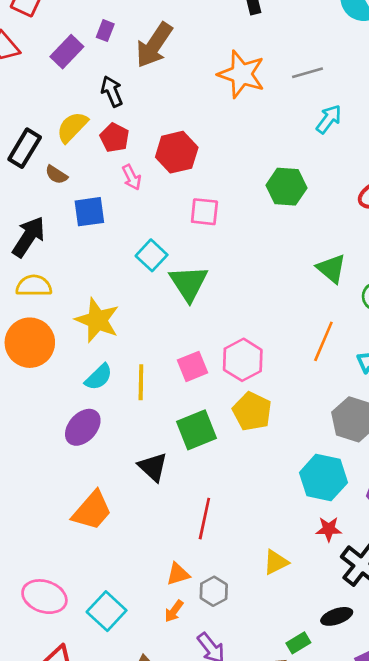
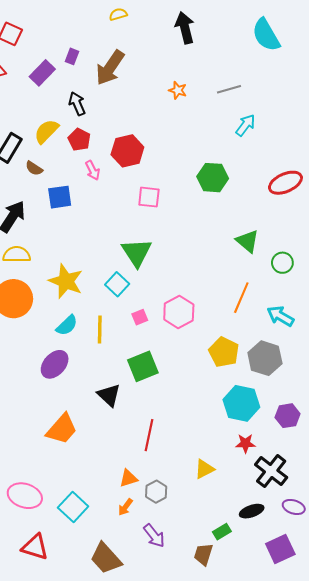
orange star: (241, 74) -> (178, 90), size x0.5
cyan square: (152, 255) -> (117, 284), moved
pink square: (193, 366) -> (140, 317), size x0.7
yellow pentagon: (252, 411) -> (224, 352), moved

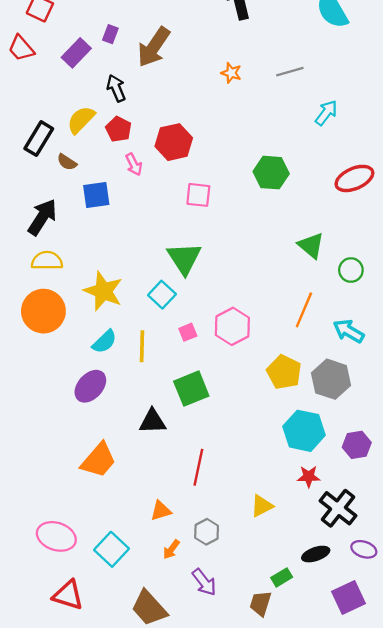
cyan arrow: (245, 125) -> (326, 113), moved
black triangle: (109, 395) -> (153, 421), turned -45
orange triangle: (128, 478) -> (161, 511), moved

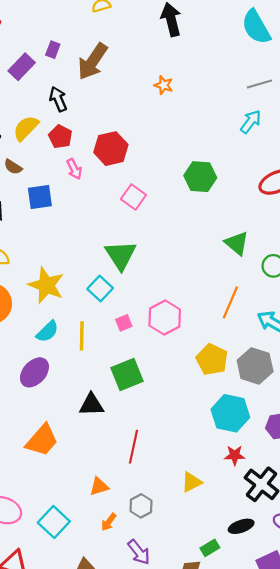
gray line: (290, 72) -> (259, 84), moved
pink square: (198, 195) -> (133, 197), turned 30

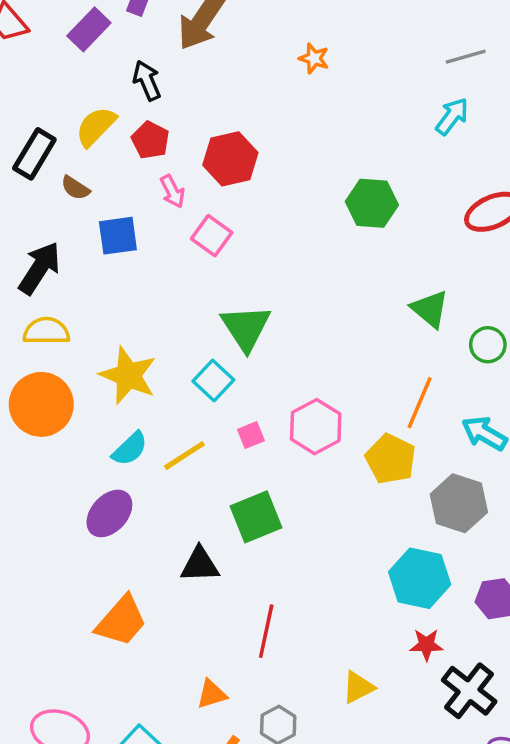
pink square: (133, 197) -> (212, 236), moved
yellow line: (82, 336) -> (184, 456), turned 56
yellow pentagon: (212, 359) -> (391, 459), moved

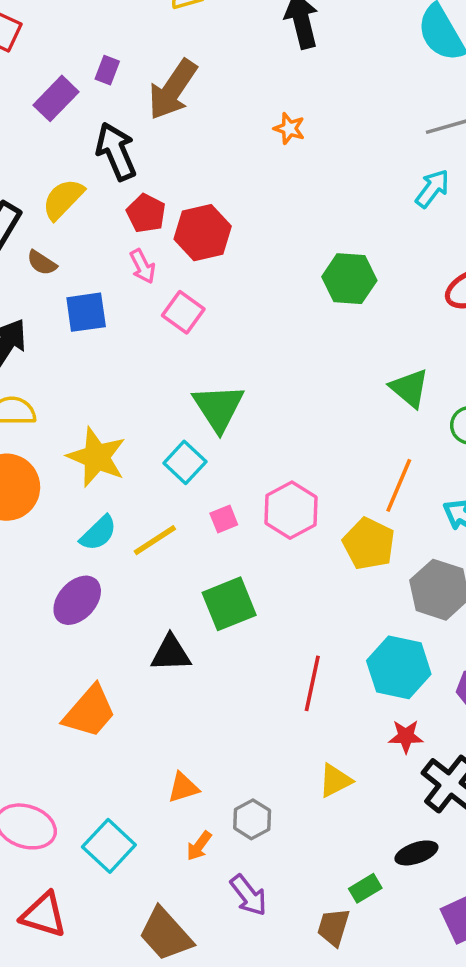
black arrow: (147, 81) -> (116, 151), size x1.4
red pentagon: (150, 140) -> (146, 213), moved
red line: (266, 631) -> (312, 683), moved

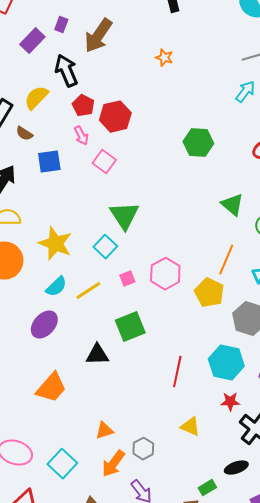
yellow triangle: (335, 780) -> (190, 427), turned 50
orange arrow: (199, 846) -> (113, 464), size x1.6

